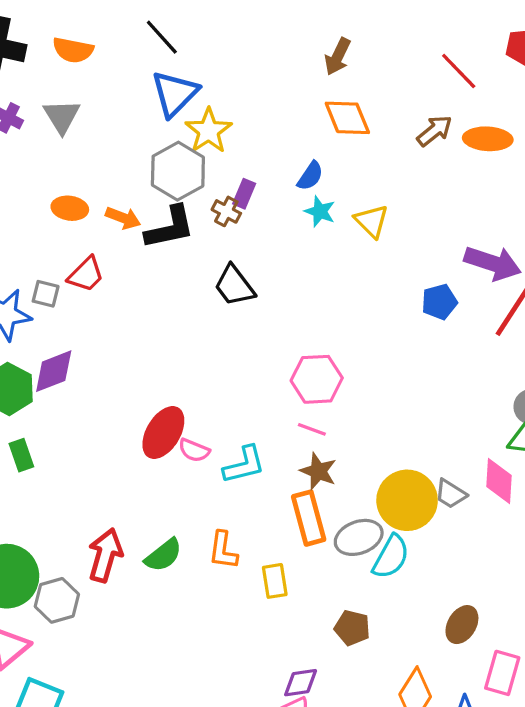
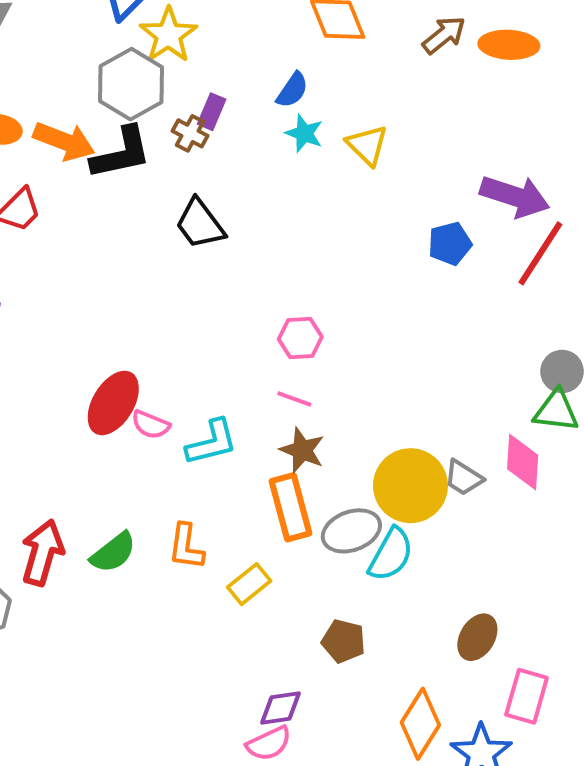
orange arrow: (123, 218) -> (64, 141), size x1.4
pink hexagon: (317, 379) -> (300, 338), size x0.7
yellow rectangle: (275, 581) -> (249, 584), turned 60

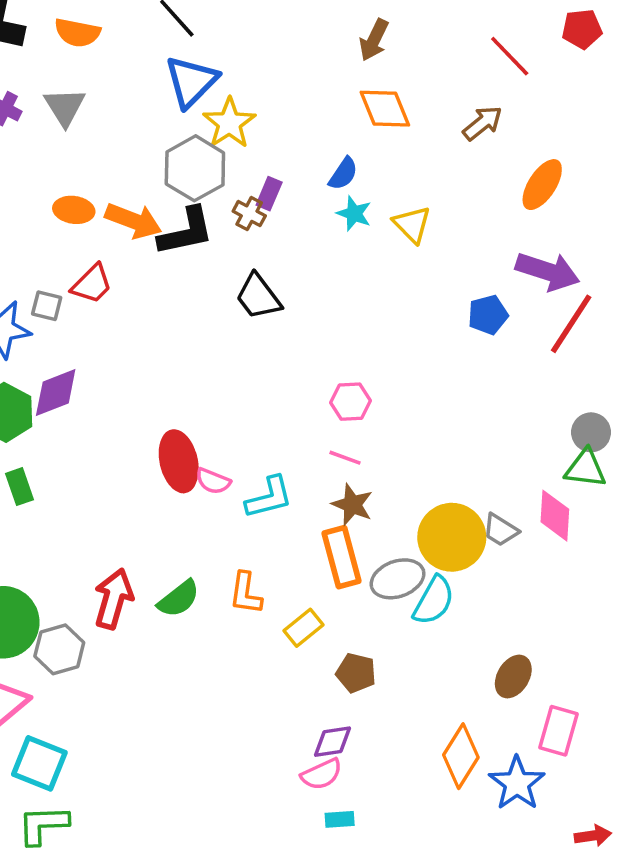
orange ellipse: (509, 45) -> (542, 185), moved, turned -60
red ellipse: (113, 403) -> (179, 461), turned -44
brown pentagon: (344, 641) -> (356, 673), moved

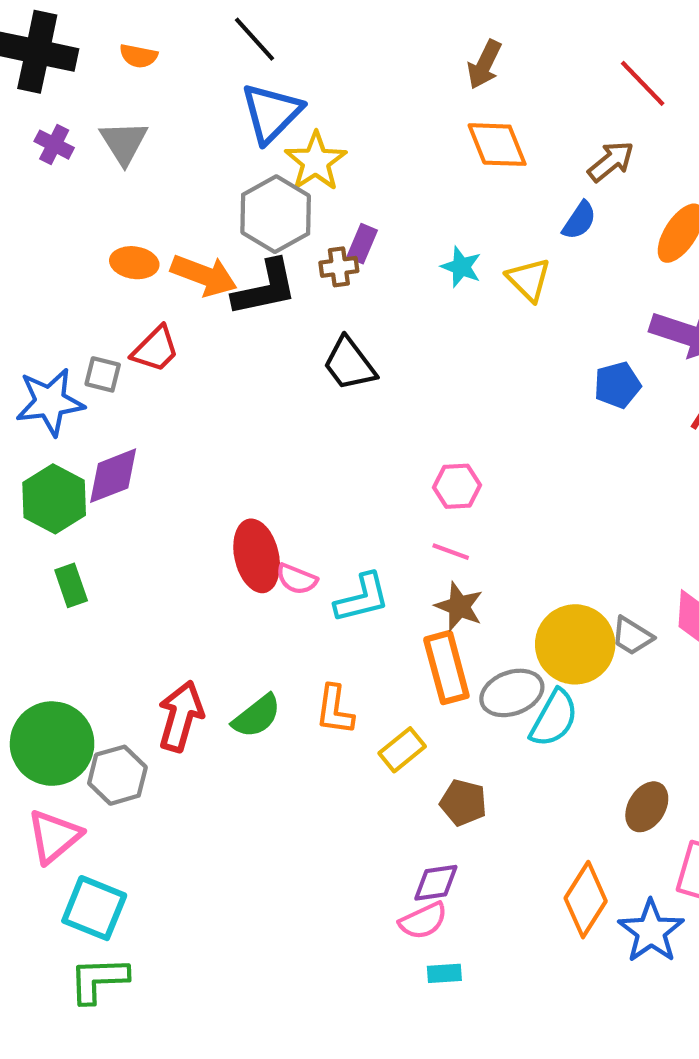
orange semicircle: (77, 33) -> (139, 56), size x0.7
blue semicircle: (343, 174) -> (579, 220), moved
brown cross: (249, 214) -> (339, 267), turned -36

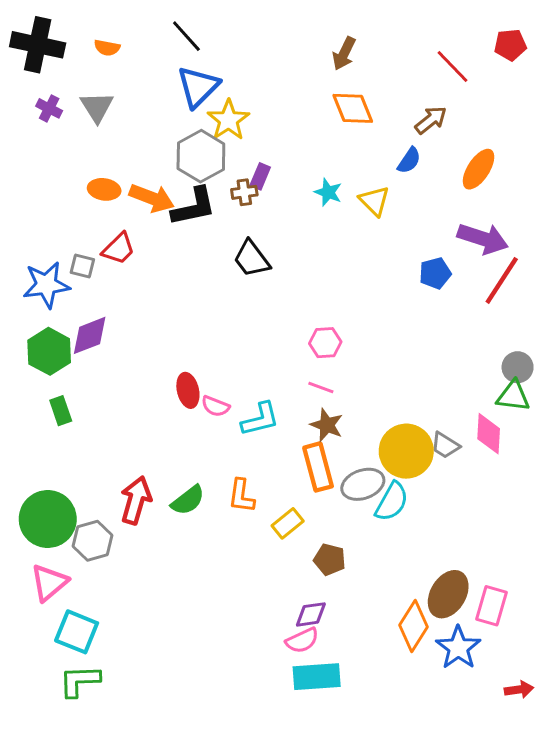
red ellipse: (257, 556) -> (188, 390), size x0.7
brown ellipse: (647, 807) -> (448, 594), moved, size x1.4
cyan rectangle: (444, 973) -> (317, 677), size x2.0

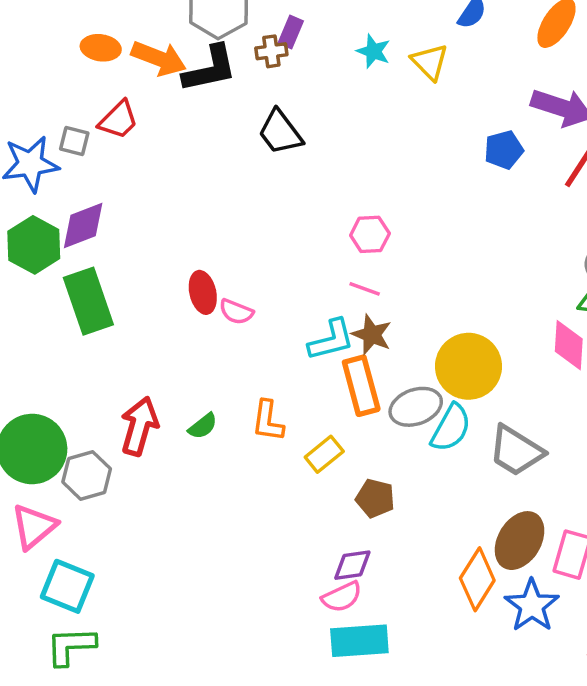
green rectangle: (61, 411) -> (88, 301), moved, size x1.8
cyan L-shape: (260, 419) -> (331, 340), moved
gray trapezoid: (445, 445) -> (516, 451), moved, size x1.6
green semicircle: (188, 500) -> (203, 426), size x0.7

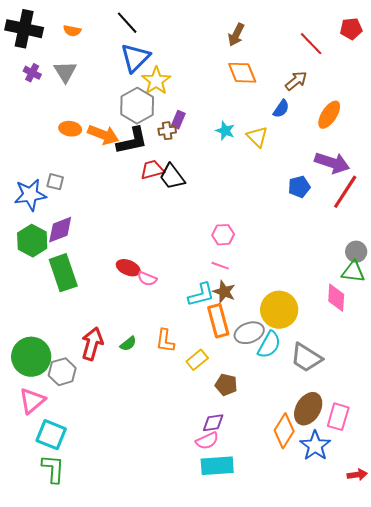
red trapezoid: (118, 120) -> (152, 170), moved, turned -150
red ellipse: (203, 292) -> (128, 268), turned -55
green L-shape: (71, 646) -> (53, 469), turned 96

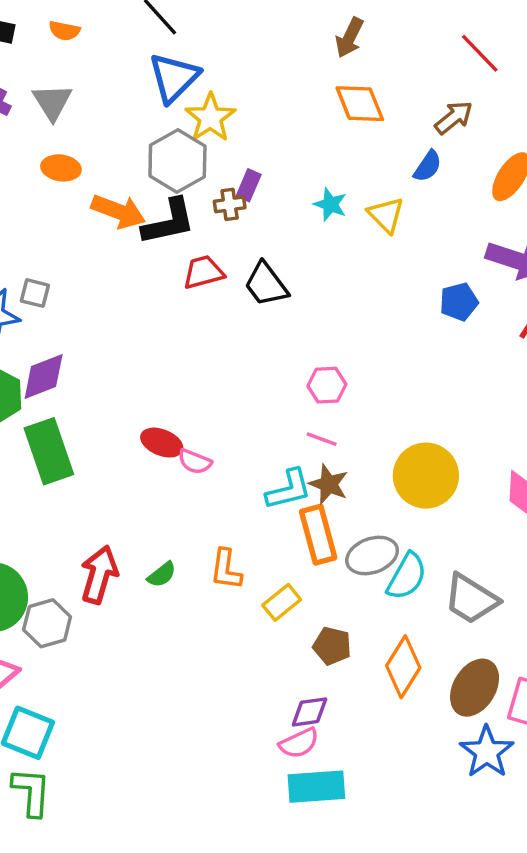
orange ellipse: (70, 129) -> (61, 168), moved
black trapezoid: (172, 177) -> (266, 284), moved
yellow circle: (279, 310) -> (426, 476), moved
orange diamond: (284, 431) -> (403, 667), moved

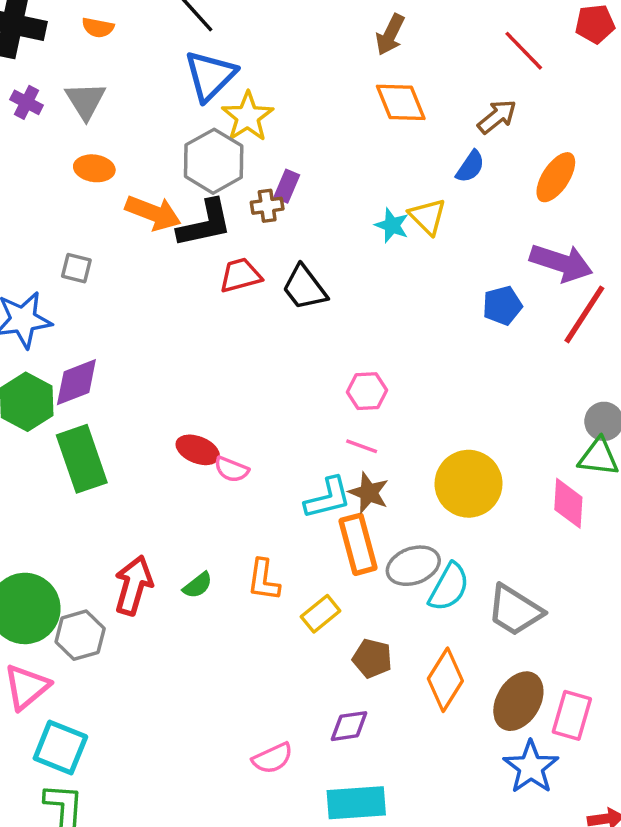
cyan star: (330, 204) -> (392, 225), moved
gray square: (35, 293) -> (76, 268), moved
pink semicircle: (299, 743) -> (272, 758), moved

